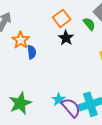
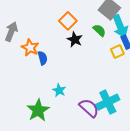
green semicircle: (89, 24) -> (99, 30), moved
cyan star: (59, 100) -> (59, 90), moved

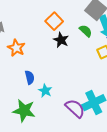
blue semicircle: (43, 58) -> (30, 77), moved
green star: (38, 110) -> (24, 111), turned -30

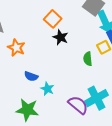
green semicircle: (86, 31) -> (88, 59), moved, turned -136
blue semicircle: (30, 77) -> (31, 76), turned 128

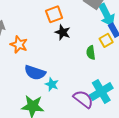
orange square: (53, 19) -> (54, 14), turned 30
blue semicircle: (31, 76) -> (35, 73), size x1.5

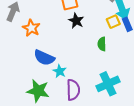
yellow square: (106, 40) -> (113, 22), moved
purple semicircle: (83, 99) -> (73, 90), moved, turned 45

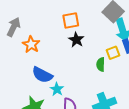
yellow square: (113, 22) -> (113, 53), moved

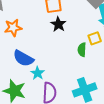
orange star: (31, 44) -> (13, 28), turned 30

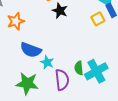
green semicircle: (82, 50) -> (79, 68), moved

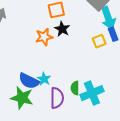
orange star: (16, 21) -> (44, 37), moved
blue semicircle: (31, 50) -> (29, 81), moved

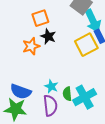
yellow square: (99, 41) -> (86, 45), size x1.6
cyan star: (44, 79) -> (51, 86), moved

